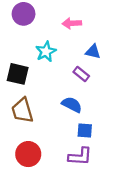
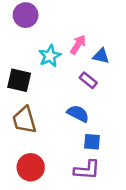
pink arrow: (72, 23) -> (78, 44), moved, turned 126

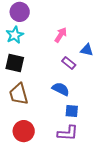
cyan star: (50, 56) -> (15, 35), moved
blue triangle: (101, 56) -> (87, 50), moved

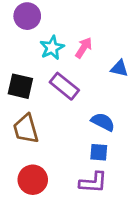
cyan star: (15, 35) -> (52, 48), moved
purple rectangle: (69, 63) -> (64, 86), moved, size x1.5
blue semicircle: (61, 89) -> (103, 122), moved

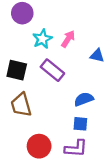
blue semicircle: (103, 122) -> (84, 99), turned -48
red circle: (33, 180) -> (39, 146), moved

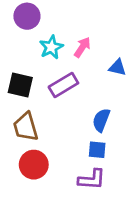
purple rectangle: (52, 70) -> (63, 85), turned -70
blue semicircle: (84, 99) -> (101, 120), turned -48
red circle: (39, 146) -> (34, 165), moved

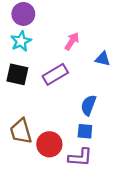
cyan star: (51, 47) -> (21, 41), moved
brown trapezoid: (26, 127) -> (21, 131), moved
red circle: (34, 165) -> (49, 144), moved

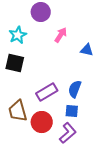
purple circle: (23, 14) -> (41, 12), moved
purple rectangle: (55, 74) -> (47, 92), moved
purple L-shape: (80, 157) -> (68, 133), turned -45

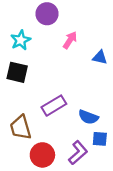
blue semicircle: (75, 89) -> (88, 117), moved, turned -90
blue square: (72, 111) -> (100, 139), moved
red circle: (42, 122) -> (42, 155), moved

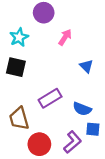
blue triangle: (100, 57) -> (86, 66), moved, turned 32

